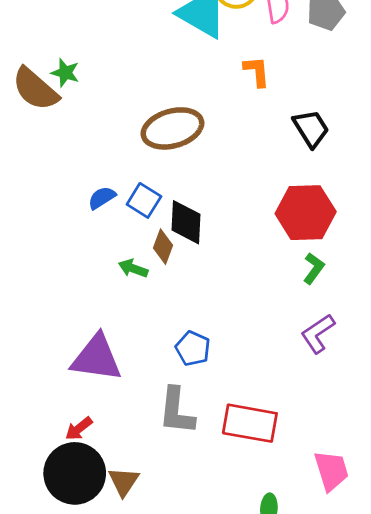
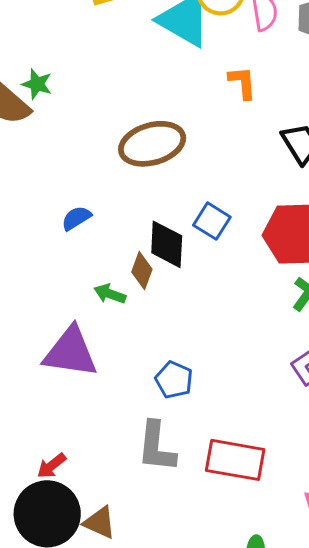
blue square: (144, 200) -> (212, 221), moved
purple triangle: (96, 358) -> (70, 352), moved
brown triangle: (124, 482) -> (100, 523), turned -40

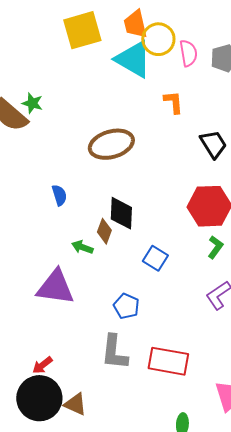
blue semicircle: (76, 218) -> (59, 195), turned 105
blue square: (212, 221) -> (155, 258), moved

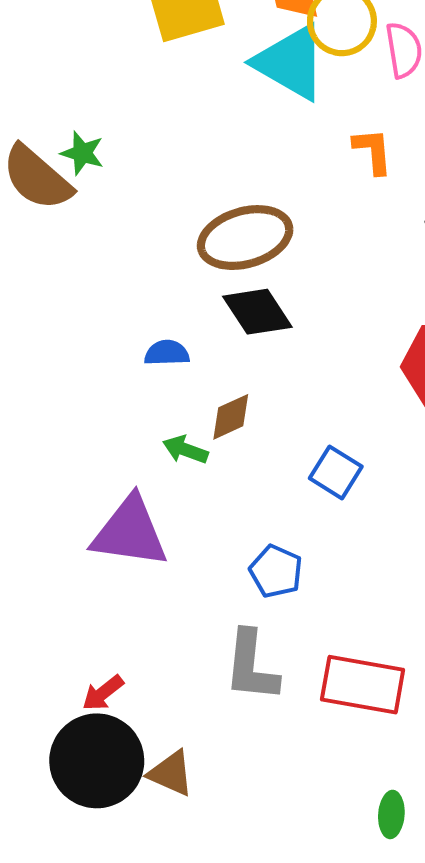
blue semicircle: (59, 195) -> (167, 353), moved, turned -75
black diamond: (121, 213) -> (257, 312), moved, turned -36
brown diamond: (104, 231) -> (231, 417), turned 45

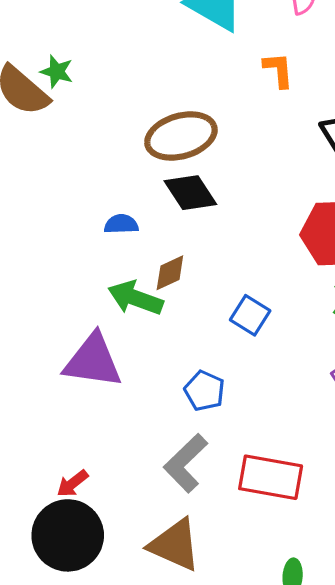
green arrow: (185, 450) -> (135, 298), size x1.6
gray L-shape: (251, 666) -> (186, 463), turned 40
brown triangle: (171, 773) -> (175, 545), moved, size x1.5

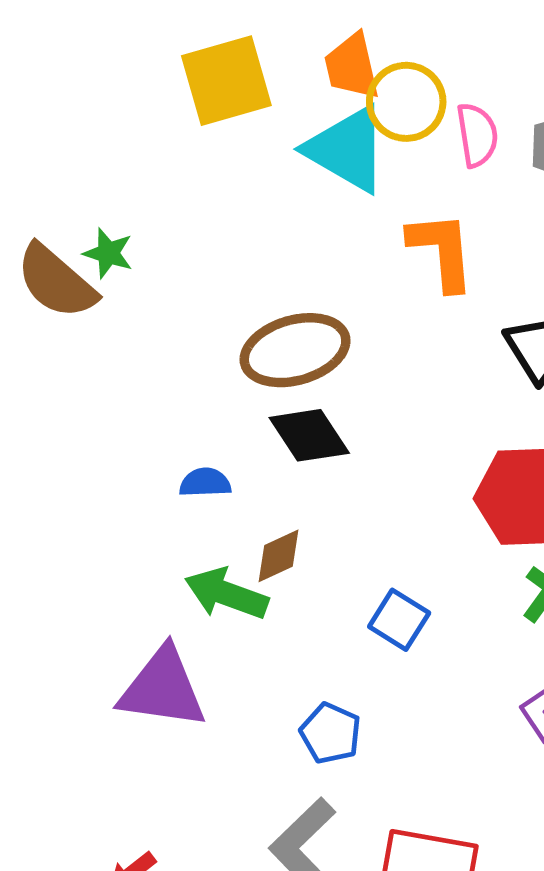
orange L-shape: (278, 70) -> (442, 251), size x1.5

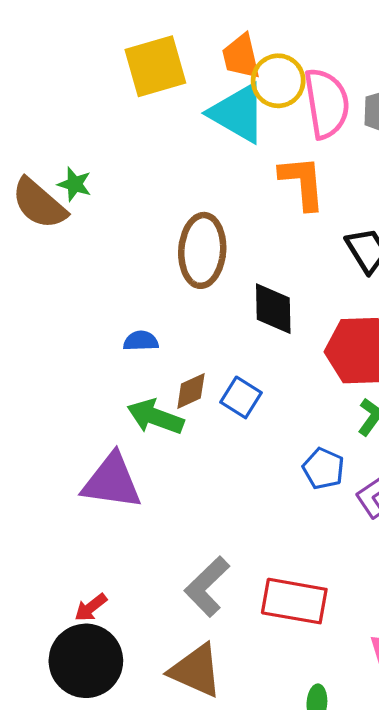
pink semicircle: (477, 135) -> (327, 103), size x1.6
brown ellipse: (295, 350) -> (202, 250), turned -70
black diamond: (309, 435) -> (273, 309), moved, turned 32
blue square: (399, 620) -> (241, 397), moved
blue pentagon: (331, 733) -> (323, 469), moved

